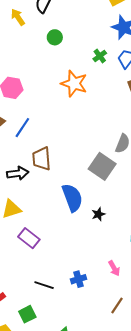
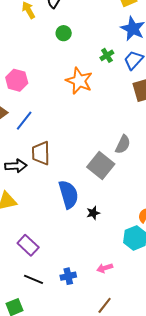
purple rectangle: (29, 238) -> (28, 245), moved
pink arrow: (114, 268) -> (105, 268), turned 98

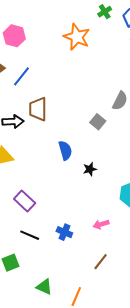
gray square: (101, 166) -> (98, 122), size x0.6
blue semicircle: (68, 194) -> (65, 150), size x0.7
blue cross: (68, 276) -> (64, 232), turned 35

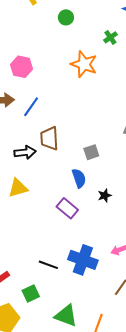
gray square: (98, 122) -> (91, 152), moved, turned 35
purple rectangle: (25, 201) -> (67, 208), moved
blue cross: (64, 232) -> (83, 260), size x1.8
green triangle: (44, 287) -> (66, 316), size x1.4

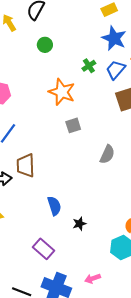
gray square: (91, 152) -> (73, 125), moved
purple rectangle: (67, 208) -> (44, 249), moved

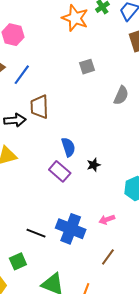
orange star: (62, 92) -> (75, 18), moved
purple rectangle: (44, 249) -> (60, 171), moved

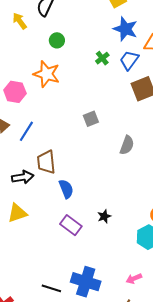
orange star: (75, 18) -> (47, 74), moved
blue semicircle: (68, 147) -> (66, 189), moved
pink arrow: (107, 220) -> (134, 279), moved

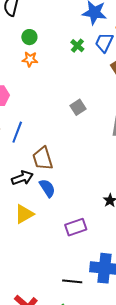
orange star: (47, 74) -> (30, 59), moved, size x0.6
blue semicircle: (66, 189) -> (47, 188), moved
purple rectangle: (71, 225) -> (76, 227), moved, turned -45

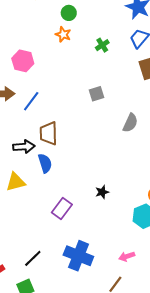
green cross: (77, 46) -> (102, 45), moved
purple rectangle: (76, 227) -> (62, 208), turned -50
black line: (72, 281) -> (33, 258), moved, turned -66

